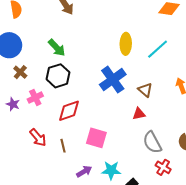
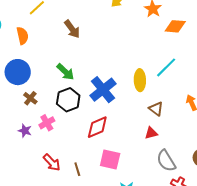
yellow ellipse: (126, 44) -> (140, 80), moved
blue cross: (113, 80) -> (103, 90), moved
red diamond: (69, 111) -> (97, 127), moved

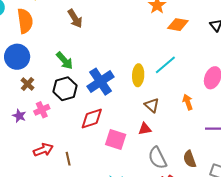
orange semicircle: (22, 36) -> (25, 21), size x1.4
pink square: (110, 159) -> (116, 139), moved
red arrow: (52, 163) -> (43, 150), turned -72

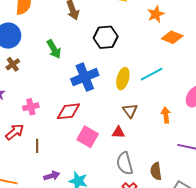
black hexagon: (65, 89) -> (106, 37), moved
pink cross: (42, 110) -> (31, 107), moved
red arrow: (43, 150) -> (15, 132), turned -30

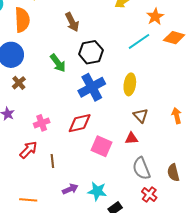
black hexagon: (106, 37) -> (91, 52), moved
cyan line: (152, 74) -> (139, 41), moved

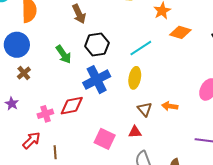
cyan line: (139, 41) -> (141, 48), moved
orange arrow: (177, 116) -> (170, 106), moved, turned -70
red diamond: (80, 123) -> (72, 106), moved

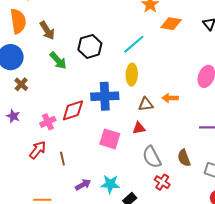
brown arrow: (79, 14) -> (47, 30), moved
blue cross: (97, 80) -> (105, 96), moved, turned 32
brown triangle: (145, 109) -> (146, 104), turned -49

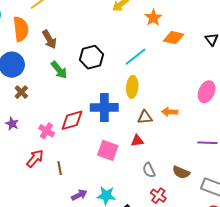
pink cross: (48, 122) -> (47, 131), turned -35
gray semicircle: (152, 157) -> (149, 170), size x0.7
brown semicircle: (184, 158) -> (181, 172), turned -48

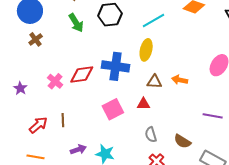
purple star: (12, 124) -> (20, 88), moved
pink square: (108, 150) -> (113, 109), turned 35
red arrow: (35, 158) -> (38, 125), moved

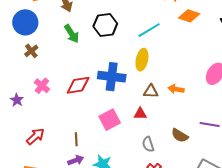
pink cross: (55, 81) -> (42, 86), moved
brown line: (63, 120) -> (76, 139), moved
brown semicircle: (182, 141) -> (180, 135), moved

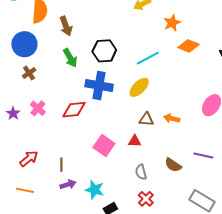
yellow ellipse: (142, 60) -> (139, 87), turned 30
blue cross: (112, 77) -> (99, 85), moved
purple star: (17, 100) -> (13, 113), moved
pink square: (110, 120) -> (104, 145), turned -30
brown line: (76, 139) -> (61, 165), moved

